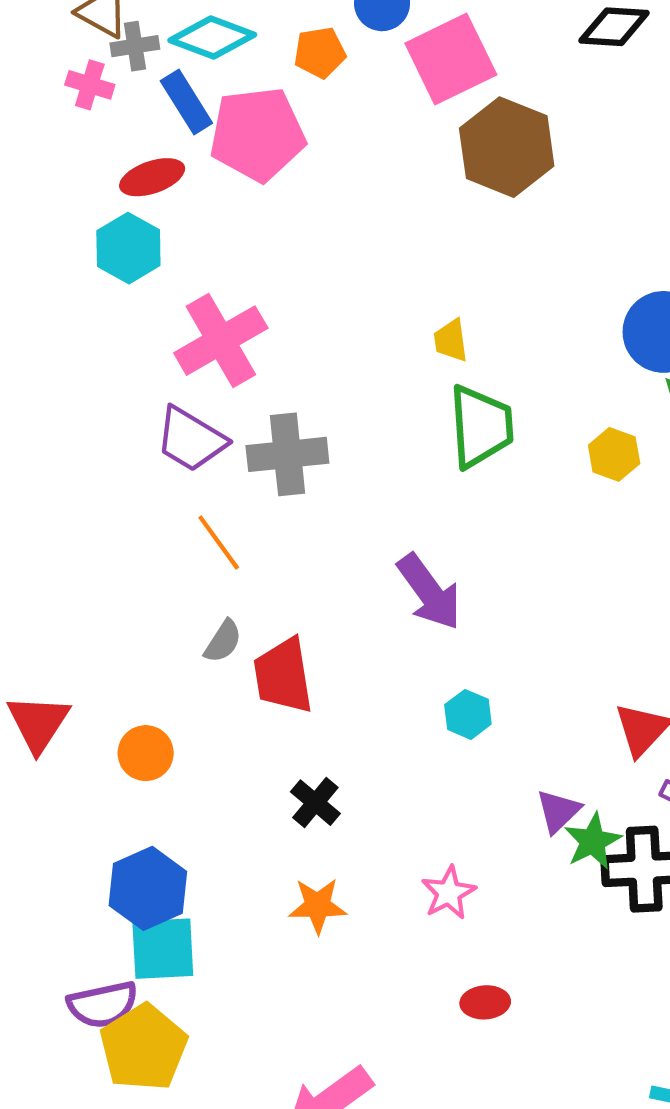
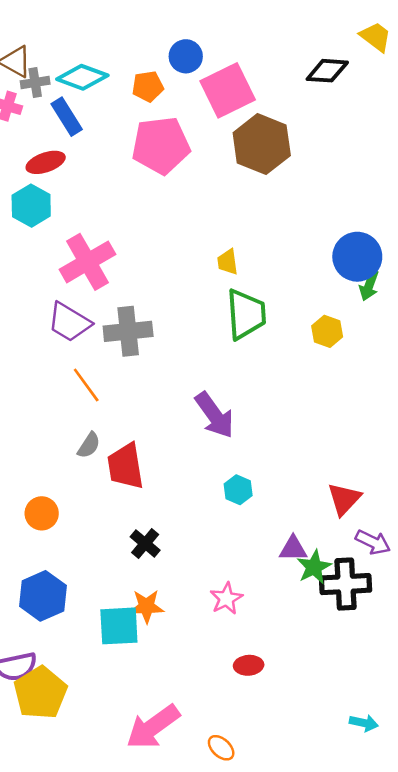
pink pentagon: (257, 134) -> (161, 145), moved
purple triangle: (558, 811) -> (293, 549), turned 44
cyan square: (163, 949) -> (119, 626), moved

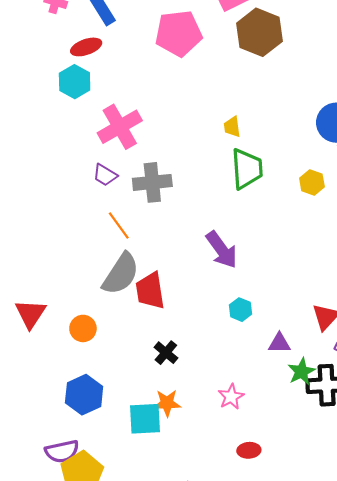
purple trapezoid: (69, 322) -> (105, 175), size x0.7
gray semicircle: (89, 445) -> (121, 274), size x2.0
purple triangle: (293, 549) -> (279, 343), moved

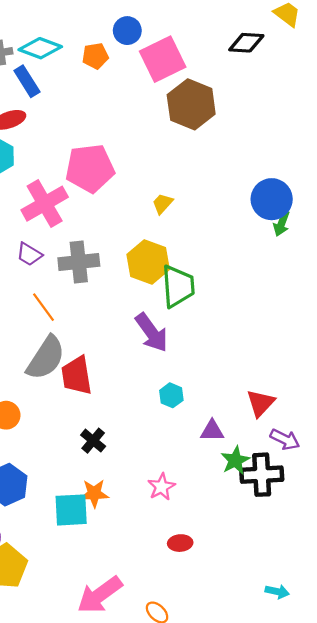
pink pentagon: (179, 33) -> (90, 168), moved
yellow trapezoid: (232, 127) -> (163, 204), turned 50
green trapezoid: (247, 169) -> (178, 286), moved
yellow hexagon: (312, 182) -> (148, 262), moved, size x1.6

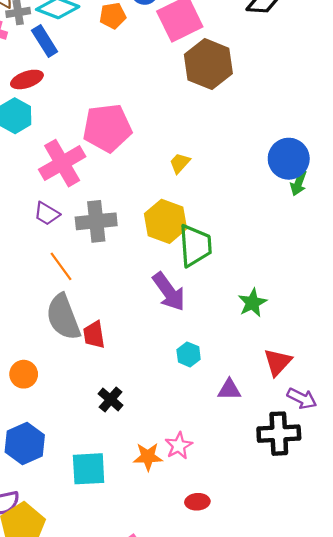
gray semicircle: (46, 358) -> (63, 317), turned 126
red trapezoid: (77, 376) -> (94, 335), size x0.7
green star: (235, 460) -> (252, 303), moved
orange star: (94, 493) -> (148, 457), moved

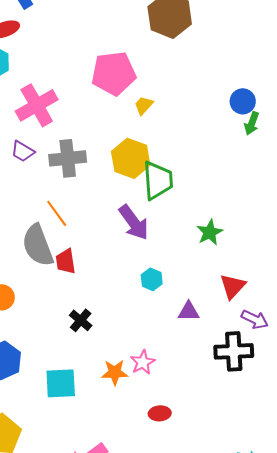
pink pentagon: (107, 128) -> (114, 73), moved
blue circle: (289, 159) -> (243, 101), size x0.7
orange line: (61, 266) -> (57, 213), moved

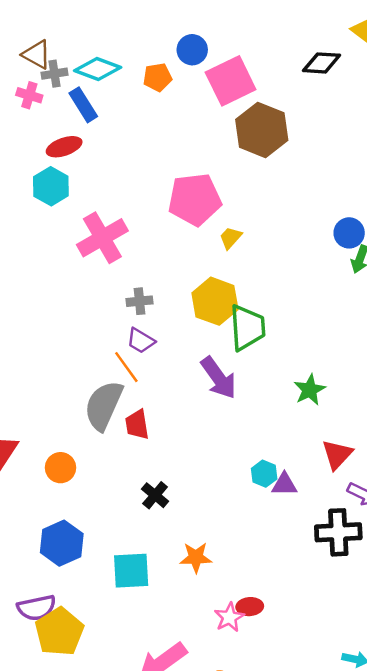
purple trapezoid: (23, 151) -> (141, 341), moved
gray cross: (68, 158) -> (140, 301), size x0.6
gray semicircle: (38, 245) -> (104, 405), turned 45
cyan hexagon: (152, 279) -> (264, 474), moved
pink star: (143, 362) -> (229, 617), moved

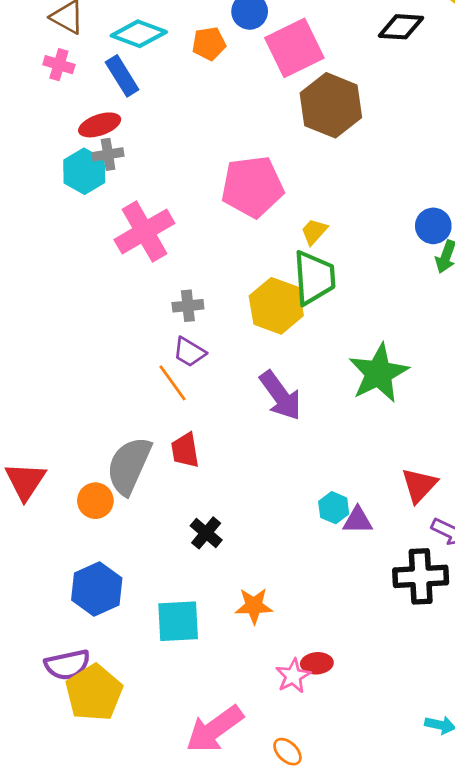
gray cross: (55, 74) -> (108, 154), moved
yellow trapezoid: (231, 238) -> (314, 231), moved
green trapezoid: (247, 328) -> (314, 278), moved
green star: (310, 390) -> (379, 373), moved, size x1.6
gray semicircle: (104, 405) -> (129, 466), moved

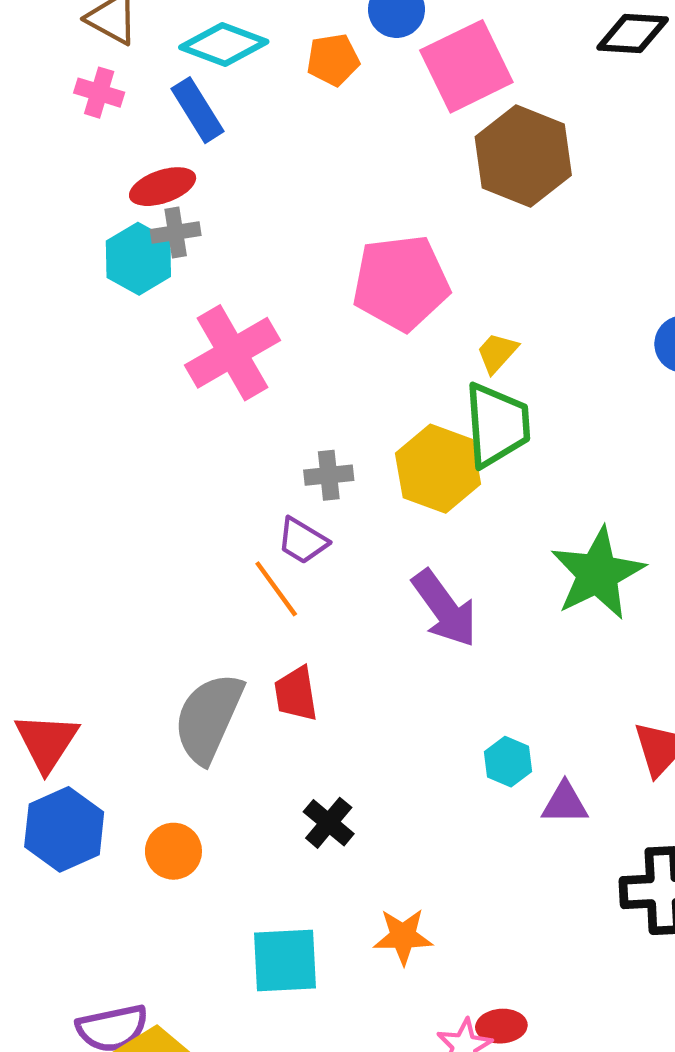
gray cross: (188, 306) -> (329, 475), moved
orange circle: (95, 501) -> (173, 851), moved
cyan hexagon: (334, 508) -> (508, 762), moved
blue hexagon: (97, 589) -> (64, 829), moved

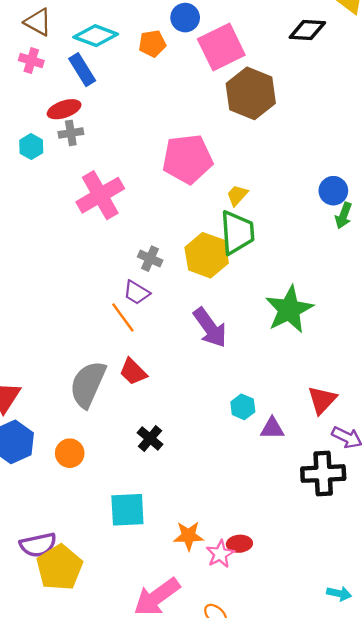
cyan hexagon: (138, 259) -> (31, 147), moved, size x0.7
gray cross: (329, 475) -> (150, 259), turned 30
red trapezoid: (296, 694) -> (133, 372), turned -36
orange star: (403, 936) -> (189, 536), moved

